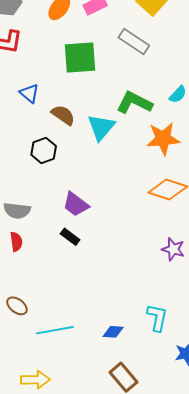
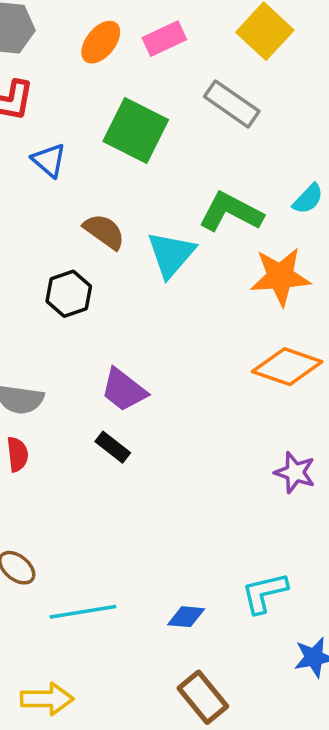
green square: (80, 58) -> (136, 131), turned 30
blue triangle: (29, 93) -> (49, 160), moved
cyan L-shape: (157, 318) -> (264, 593), turned -116

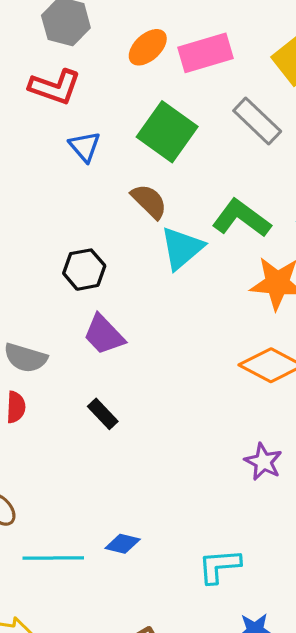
pink rectangle: (164, 39) -> (205, 53), size x1.4
brown semicircle: (104, 232) -> (149, 201), moved
purple trapezoid: (124, 390) -> (104, 335), moved
blue diamond: (186, 617) -> (123, 544), moved

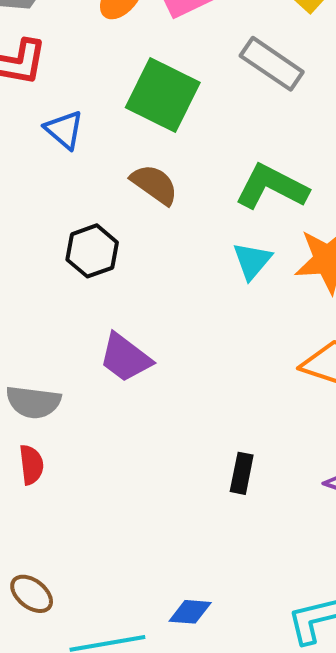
cyan triangle: (182, 248) -> (252, 261), moved, size x0.7
black hexagon: (84, 270) -> (92, 251), moved
black rectangle: (103, 414) -> (242, 473), moved, turned 64

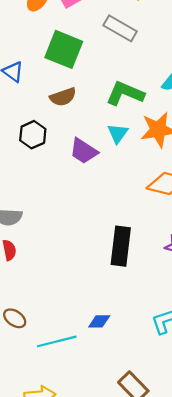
brown semicircle: (154, 184) -> (63, 97), turned 130
purple trapezoid: (125, 358) -> (84, 151), moved
black rectangle: (242, 473) -> (121, 246), size x1.8

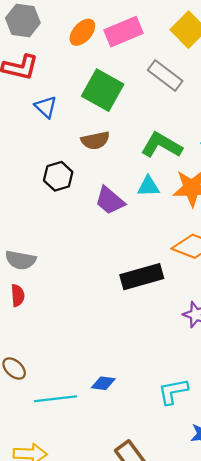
cyan triangle: (118, 133) -> (148, 186), turned 45
black rectangle: (121, 246) -> (142, 277), moved, turned 60

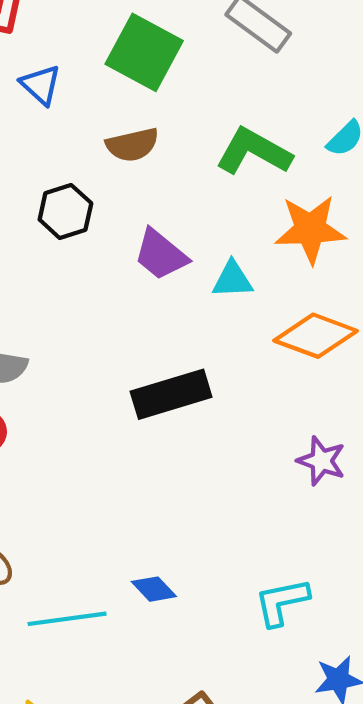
cyan triangle: (148, 186) -> (232, 280), moved
black rectangle: (142, 277) -> (171, 394), moved
blue diamond: (103, 383) -> (154, 589), turned 40

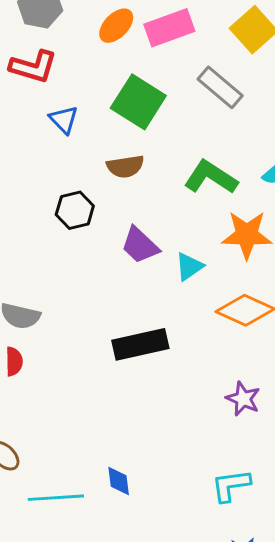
cyan triangle: (232, 280) -> (189, 267), turned -36
blue diamond: (154, 589) -> (119, 481), turned 32
cyan L-shape: (282, 602) -> (231, 486), moved

